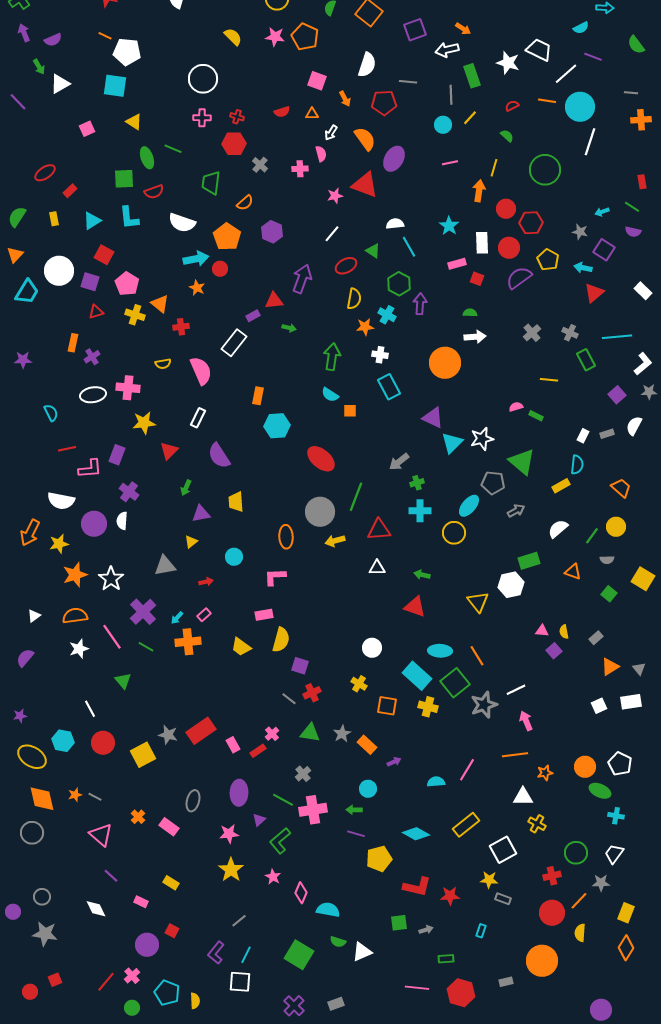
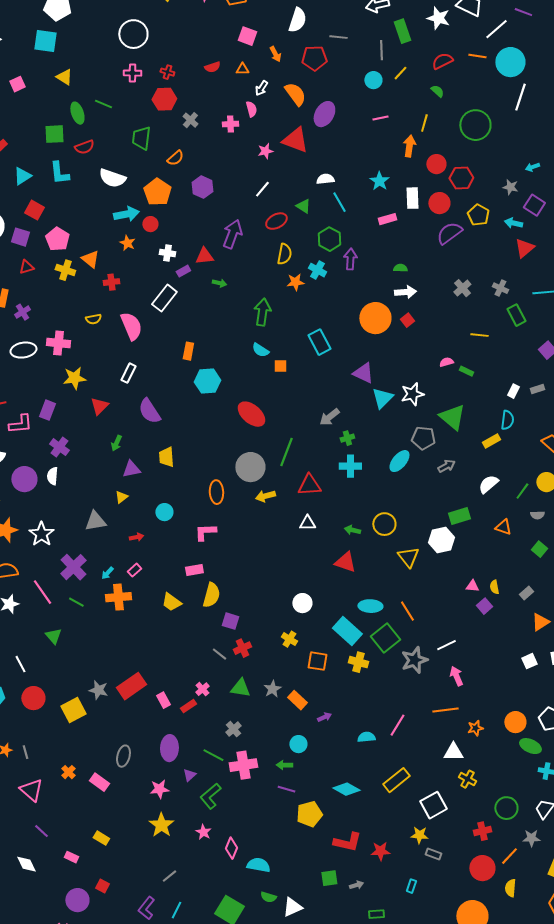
red semicircle: (512, 106) -> (442, 61), size x1.5
red square: (477, 279) -> (407, 320), moved, turned 32
white cross: (380, 355) -> (167, 253), moved
yellow circle: (454, 533) -> (384, 524), moved
gray line: (95, 797) -> (25, 752), turned 48

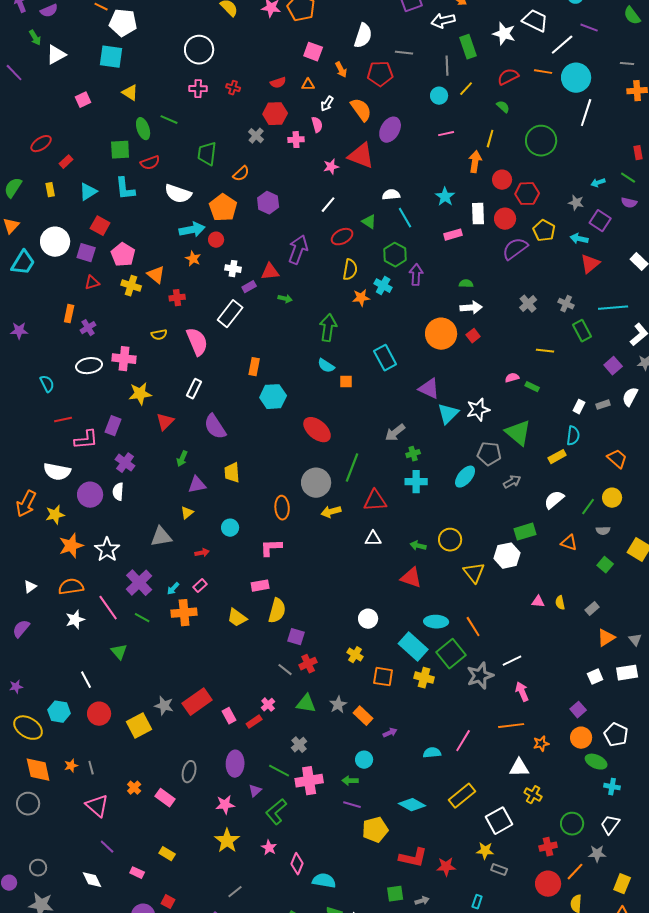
red hexagon: (164, 99) -> (275, 114), moved
purple square: (484, 606) -> (578, 710), moved

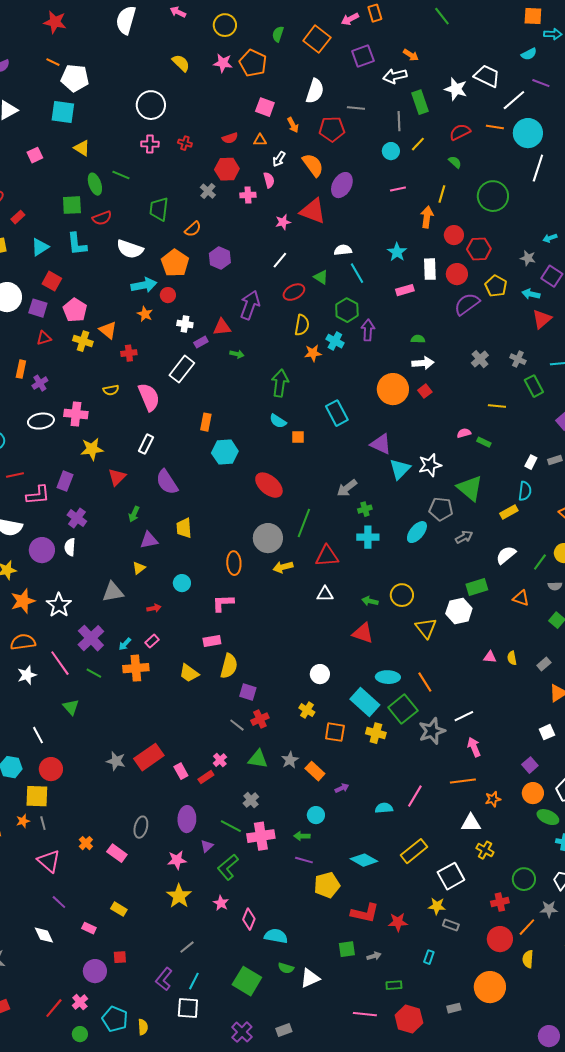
yellow square: (139, 726) -> (37, 796), moved, turned 30
red square: (168, 902) -> (120, 957), turned -32

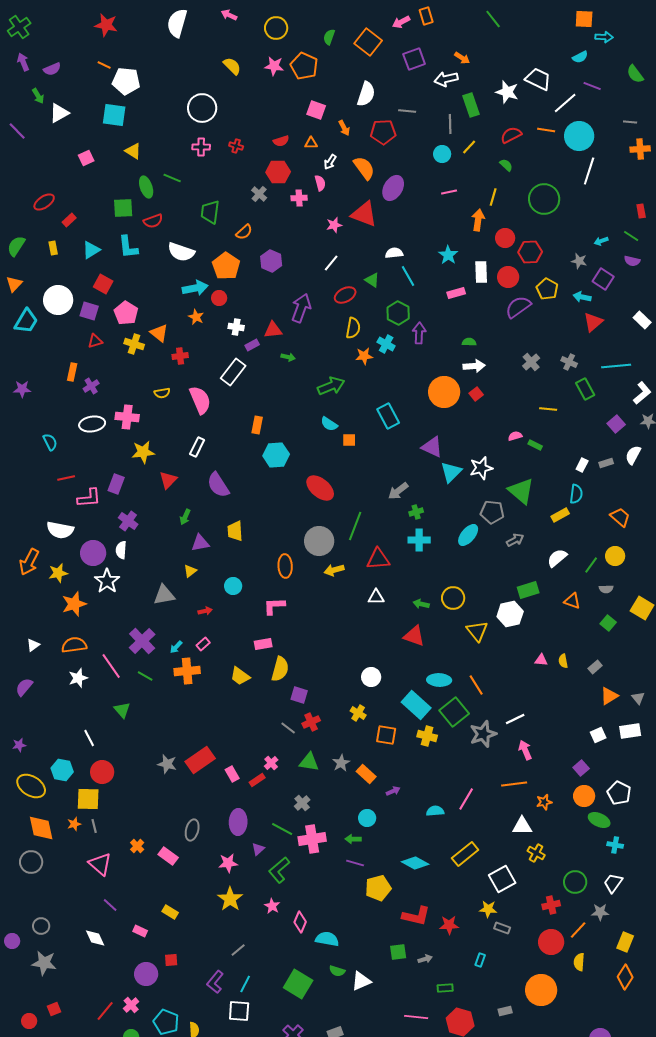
green arrow: (280, 383) -> (331, 386), turned 60
white star: (59, 605) -> (107, 581), moved

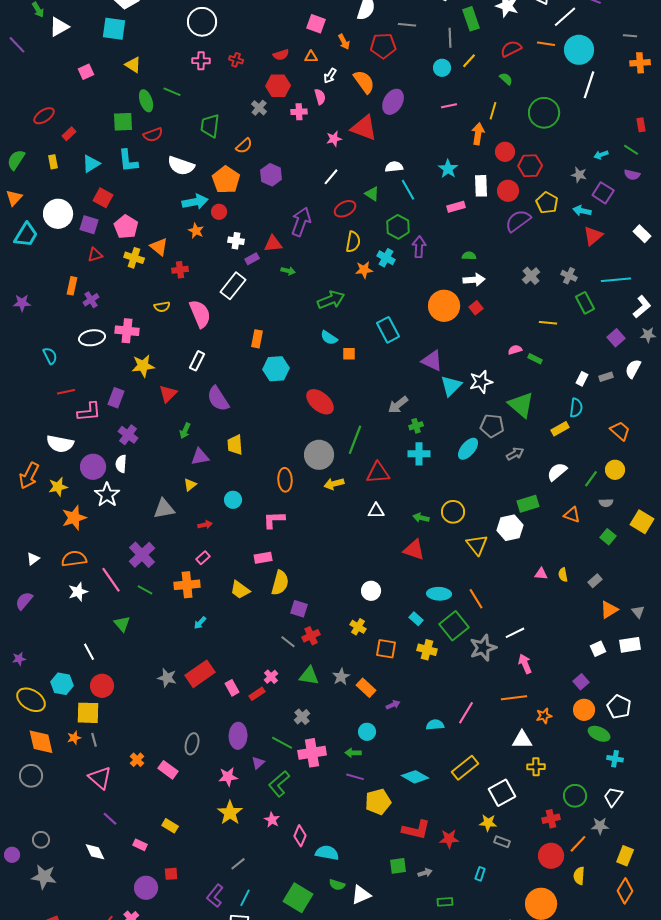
cyan arrow: (176, 647) -> (200, 623), moved
cyan rectangle: (416, 705) -> (416, 619), size x0.5
yellow cross: (536, 853) -> (536, 767), turned -30

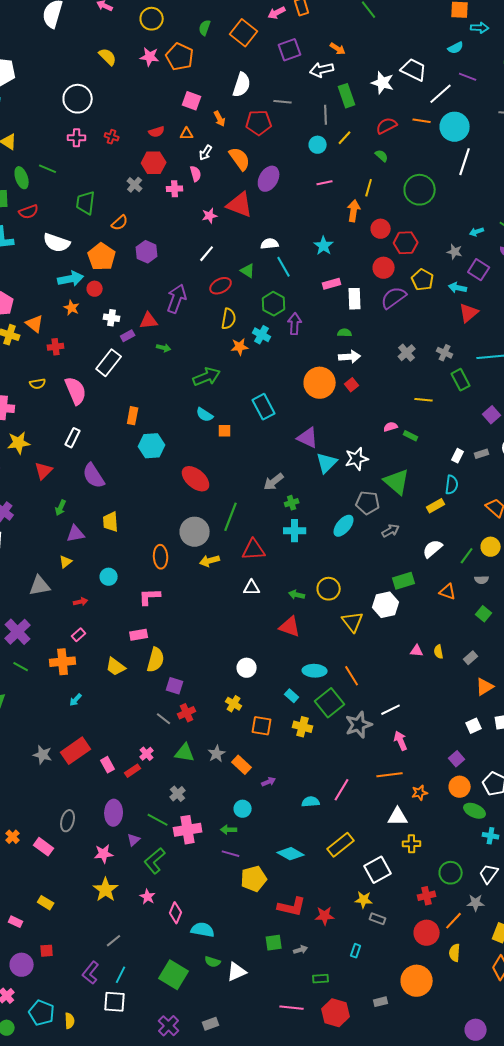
white rectangle: (481, 186) -> (355, 299), moved

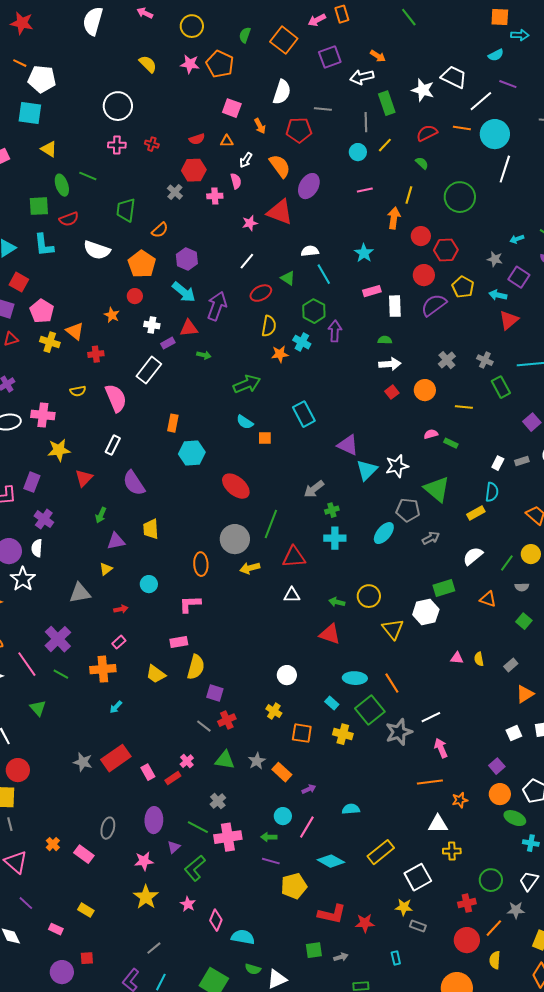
cyan arrow: (71, 279) -> (184, 292), moved, turned 50
orange circle: (320, 383) -> (425, 390), moved, size x0.7
pink line: (342, 790) -> (307, 827), moved
cyan rectangle: (356, 951) -> (396, 958), turned -32

